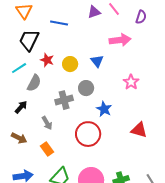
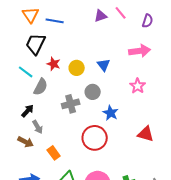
blue line: (59, 23) -> (55, 21), moved
pink arrow: (120, 40) -> (140, 51), moved
cyan line: (19, 68) -> (26, 72), turned 70
gray arrow: (47, 123) -> (38, 127), moved

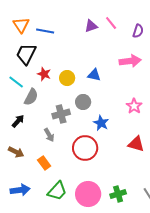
blue triangle: (104, 65) -> (94, 75), turned -40
pink star: (138, 86) -> (134, 106), moved
gray arrow: (38, 127) -> (49, 135), moved

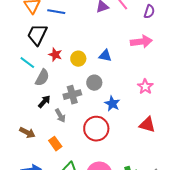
black arrow: (18, 121) -> (44, 102), moved

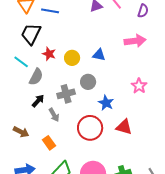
red triangle: (147, 125) -> (124, 127), moved

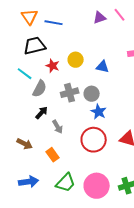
black trapezoid: (31, 34) -> (35, 46), turned 50
yellow circle: (72, 58) -> (76, 60), moved
gray cross: (66, 94) -> (70, 93), moved
blue star: (106, 103) -> (99, 112), moved

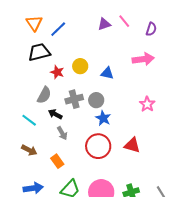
blue line: (54, 23) -> (58, 29), turned -54
cyan line: (25, 74) -> (29, 120), moved
black arrow: (42, 113) -> (55, 114), moved, turned -104

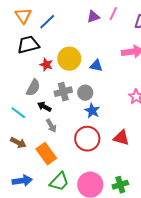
pink line: (124, 21) -> (113, 14), turned 64
yellow circle: (80, 66) -> (69, 59), size x1.5
orange rectangle: (57, 161) -> (46, 154), size x1.5

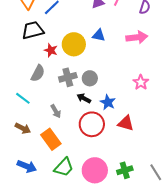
blue triangle: (96, 66) -> (99, 35), moved
black arrow: (44, 107) -> (84, 98), moved
blue star: (92, 111) -> (108, 102), moved
blue arrow: (22, 181) -> (27, 166), turned 30

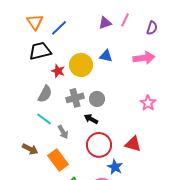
cyan line: (23, 98) -> (44, 119), moved
blue star: (108, 102) -> (115, 167), moved

